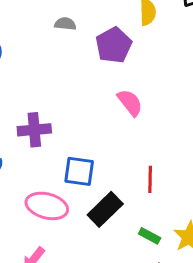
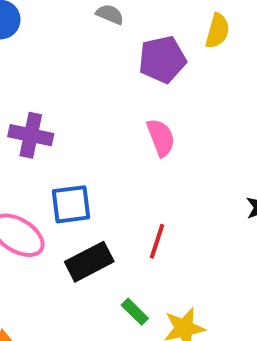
blue square: (79, 171) -> (71, 204), turned -32

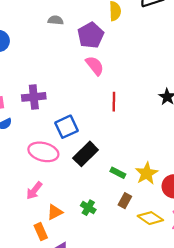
pink semicircle: (161, 138) -> (95, 66), moved
red line: (157, 241) -> (114, 102), moved

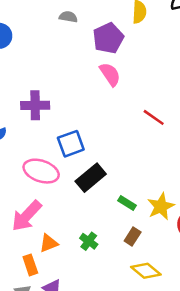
red line: (114, 102) -> (154, 117), moved, turned -60
pink arrow: (34, 191) -> (27, 216), size x1.5
yellow diamond: (150, 218) -> (146, 271), moved

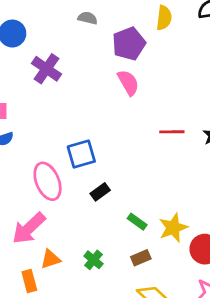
purple cross: (35, 105) -> (47, 69), moved, turned 32
red line: (154, 117) -> (172, 132), turned -40
pink ellipse: (41, 171) -> (48, 181), turned 44
black rectangle: (91, 178) -> (100, 192), size x0.6
brown rectangle: (133, 236) -> (141, 258), turned 30

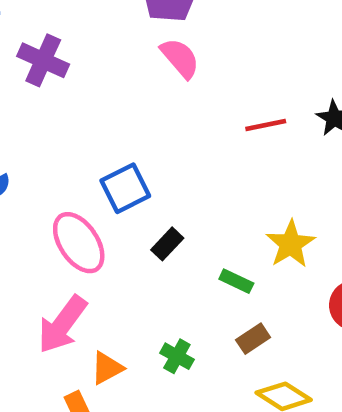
yellow star: (173, 228) -> (291, 244), moved

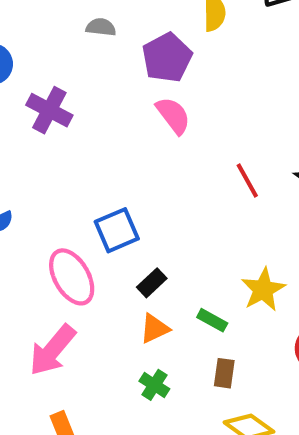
red line: (266, 125) -> (247, 181), turned 69
brown rectangle: (253, 339) -> (224, 373), turned -52
orange triangle: (107, 368) -> (155, 329), moved

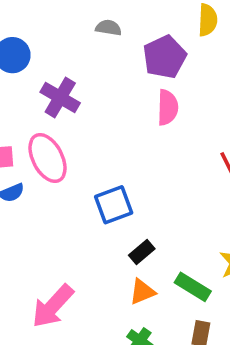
pink semicircle: (173, 115) -> (168, 107), turned 36
pink ellipse: (72, 277) -> (47, 158), moved
green rectangle: (212, 320) -> (193, 287), size x1.4

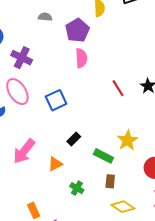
blue square: (114, 205) -> (56, 100), moved
orange triangle: (142, 292) -> (55, 164), moved
pink arrow: (53, 306) -> (24, 151), moved

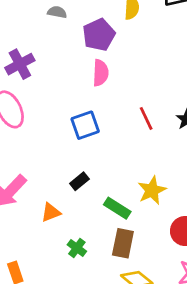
purple cross: (22, 58) -> (20, 64), turned 30
blue square: (56, 100) -> (85, 125), moved
brown rectangle: (110, 181) -> (123, 243), size x1.5

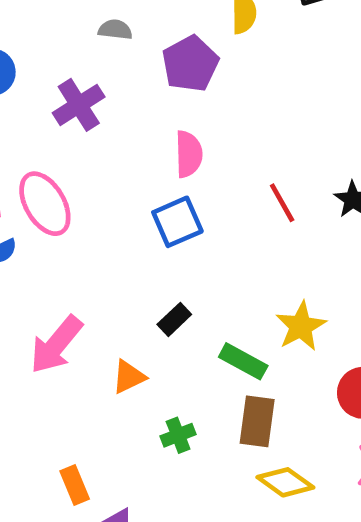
purple cross: (20, 64) -> (79, 105), moved
pink semicircle: (101, 73) -> (189, 154), moved
green cross: (77, 248) -> (178, 435), turned 36

